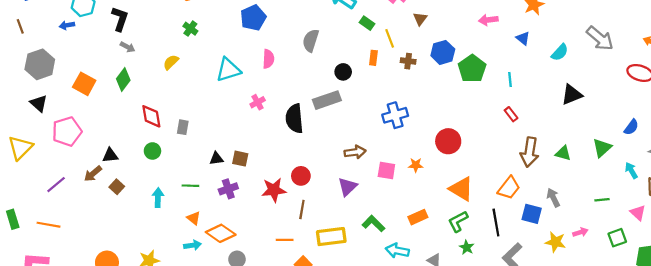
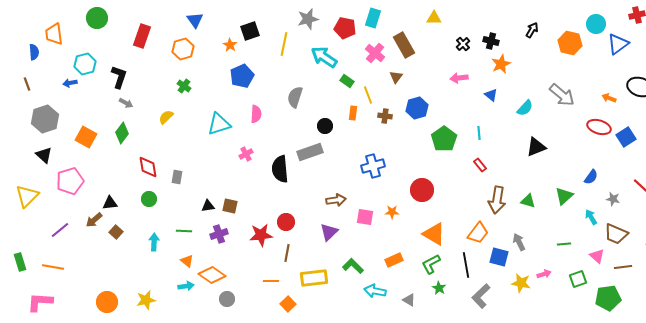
green pentagon: (472, 69) -> (444, 139), moved

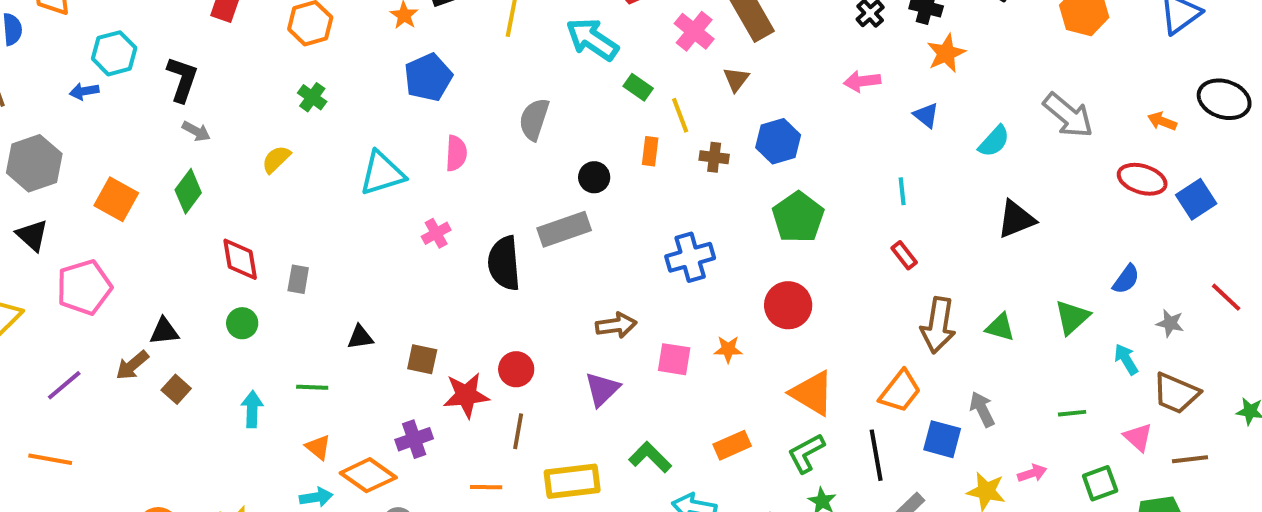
green pentagon: (444, 139) -> (798, 217), moved
brown square: (230, 206) -> (422, 359), moved
purple cross: (219, 234) -> (414, 439), moved

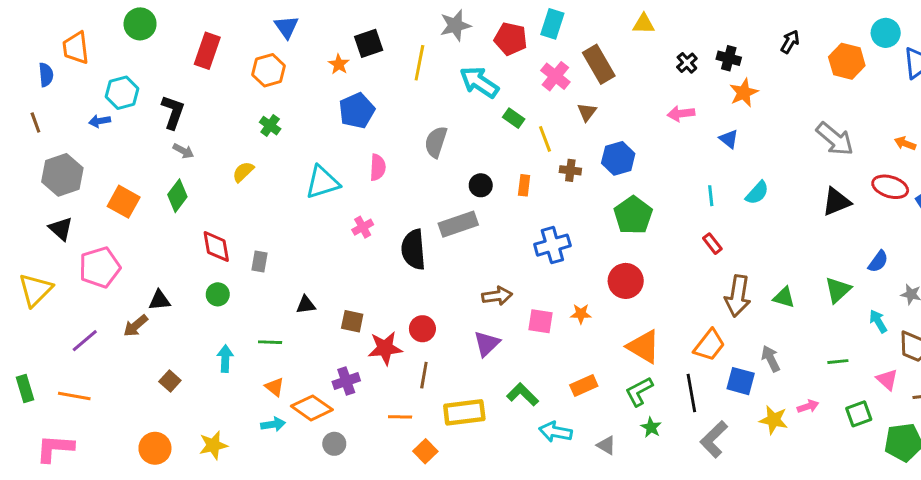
cyan semicircle: (994, 141) -> (757, 193), moved
orange rectangle: (650, 151) -> (524, 185), moved
black triangle: (1016, 219) -> (836, 202), moved
brown square: (176, 389) -> (170, 381), moved

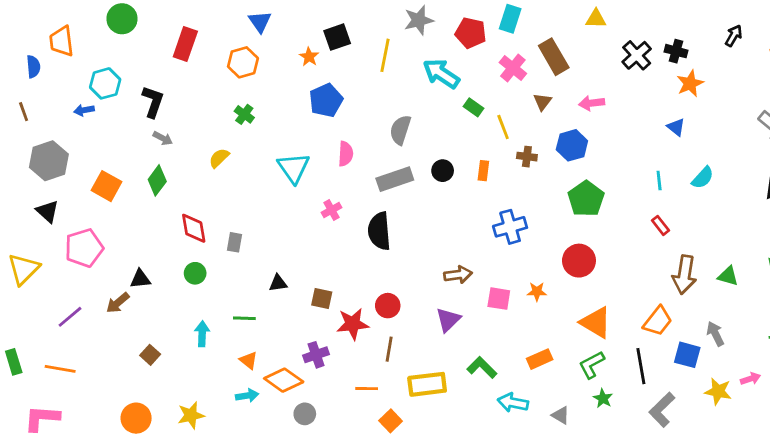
black cross: (687, 63) -> (637, 55), size x1.5
pink arrow: (681, 114) -> (592, 103), moved
cyan triangle: (322, 182) -> (294, 168), turned -48
gray rectangle: (458, 224) -> (395, 179), moved

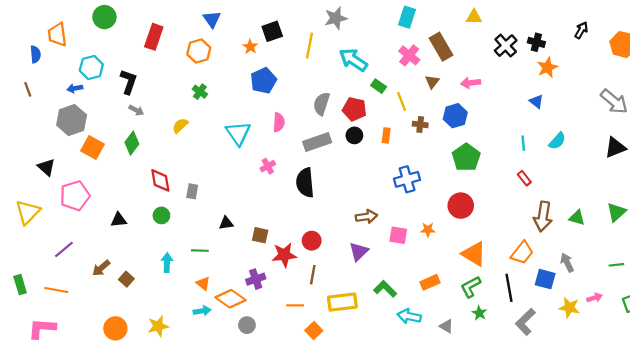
red pentagon: (471, 33) -> (354, 109), moved
gray hexagon: (49, 161) -> (72, 120), moved
brown arrow: (118, 303) -> (101, 268), moved

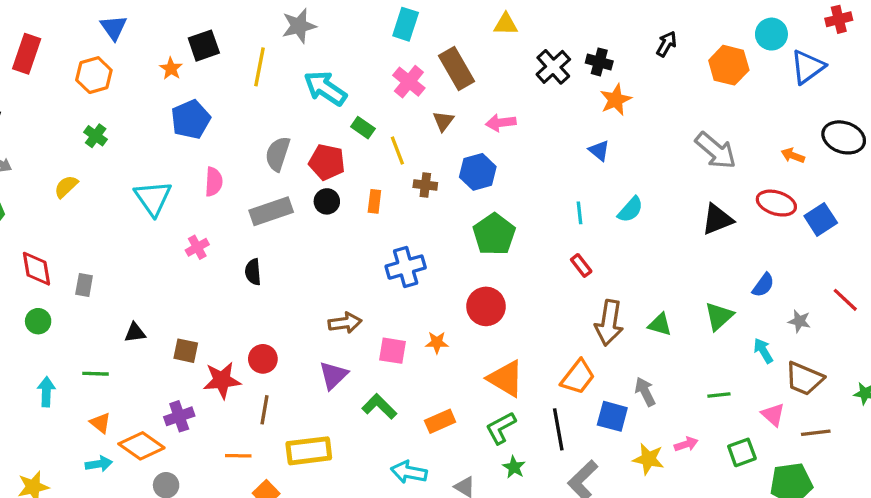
black semicircle: (305, 183) -> (253, 272), size x0.6
green L-shape: (385, 289) -> (379, 406), moved

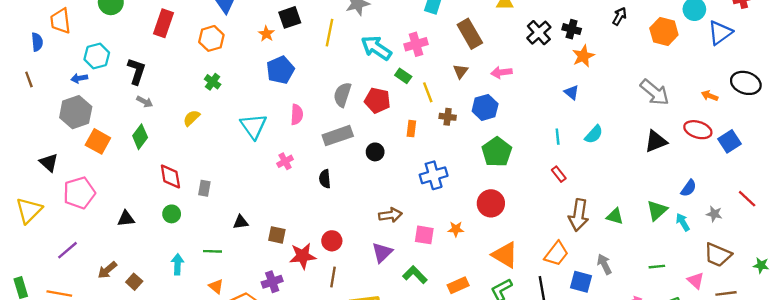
pink cross: (409, 82) -> (416, 44), moved, turned 35
black circle: (327, 201) -> (375, 152), moved
cyan arrow: (763, 351) -> (683, 222), moved

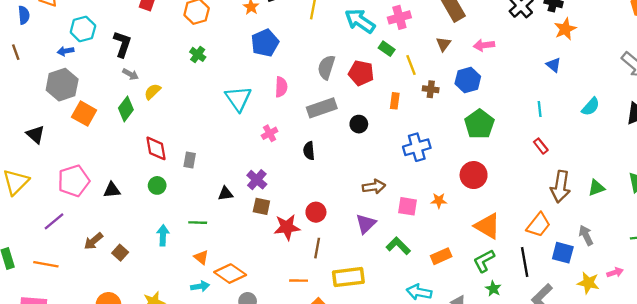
yellow semicircle: (191, 118) -> (152, 92), moved
cyan semicircle: (594, 134) -> (591, 107), moved
pink pentagon: (79, 193) -> (74, 181), moved
green triangle: (615, 216) -> (596, 188), turned -36
purple cross: (272, 282) -> (257, 180), moved, turned -30

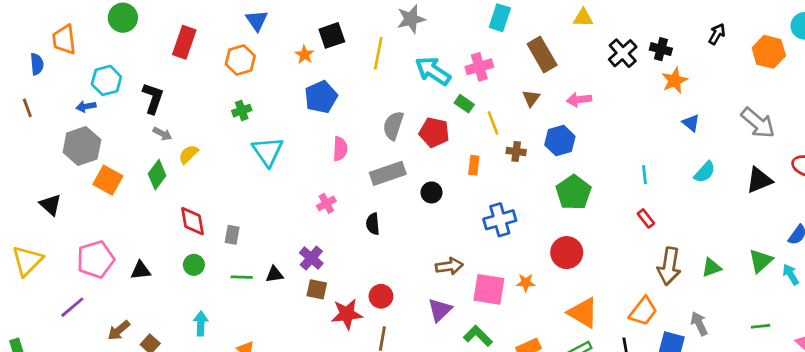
green cross: (198, 54) -> (242, 111), turned 35
blue triangle: (554, 65) -> (691, 123), moved
cyan triangle: (238, 99) -> (268, 152), moved
pink square: (407, 206) -> (489, 289), size x1.4
green line: (198, 223) -> (242, 277), moved

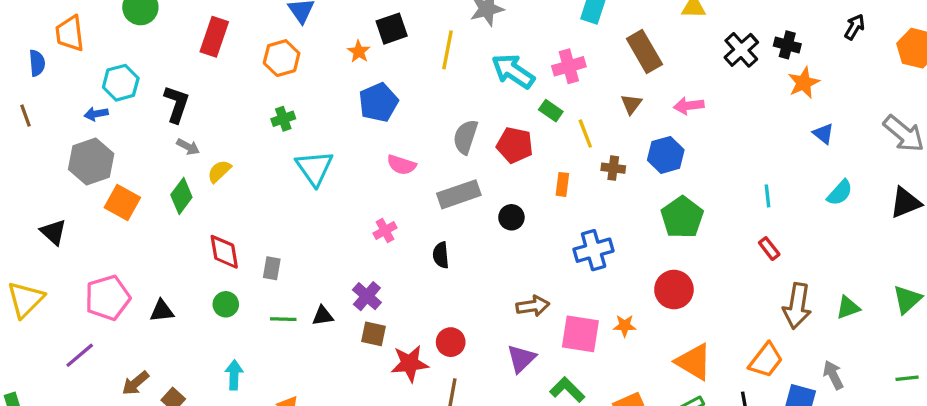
pink semicircle: (340, 149) -> (401, 165), turned 105

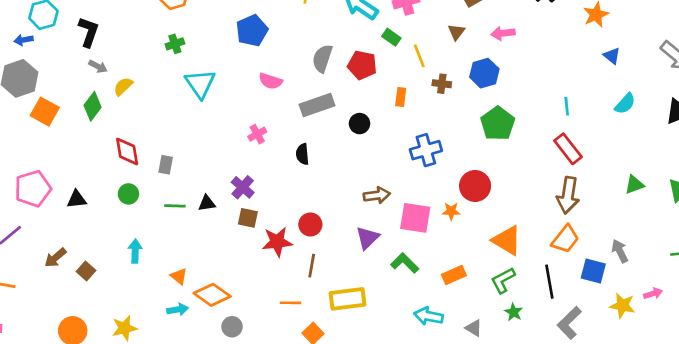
red rectangle: (769, 249) -> (568, 149), size x1.6
red circle: (674, 290) -> (475, 186), moved
brown arrow: (797, 306) -> (568, 195), moved
green triangle: (848, 308) -> (634, 185), moved

